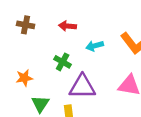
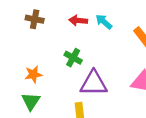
cyan arrow: (95, 46) -> (104, 22), moved, turned 56
green triangle: (40, 104) -> (31, 101), moved

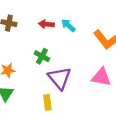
purple triangle: (94, 83) -> (60, 78), turned 50

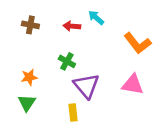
cyan arrow: (68, 25) -> (96, 18), moved

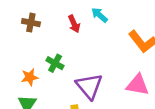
red arrow: (72, 26) -> (74, 24), turned -119
green cross: (67, 61) -> (55, 63), moved

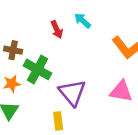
brown cross: (31, 23) -> (13, 50), moved
green cross: (55, 63) -> (38, 69), size x1.5

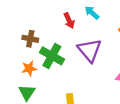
purple triangle: (72, 93) -> (90, 50), moved

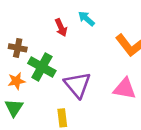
purple triangle: (90, 50) -> (78, 85), moved

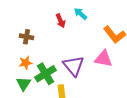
green cross: (42, 67) -> (46, 74), moved, turned 30
pink triangle: (125, 89) -> (104, 59), moved

